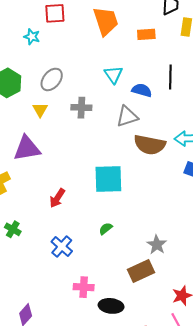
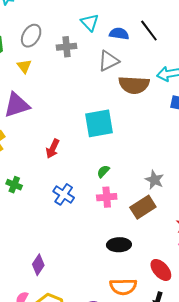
black line: (170, 77) -> (149, 31), moved, turned -30
gray cross: (81, 108) -> (67, 47), moved
pink cross: (84, 287) -> (107, 197), moved

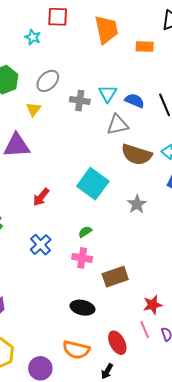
cyan triangle: (90, 22) -> (108, 94), moved
cyan square: (99, 123) -> (93, 184), turned 32
gray star: (154, 180) -> (137, 204), moved

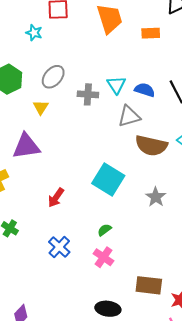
pink cross: (82, 258) -> (103, 257), turned 30
brown rectangle: (115, 277) -> (149, 285), moved, turned 30

